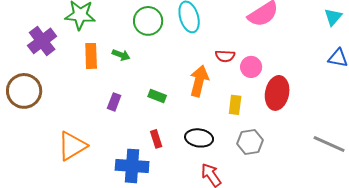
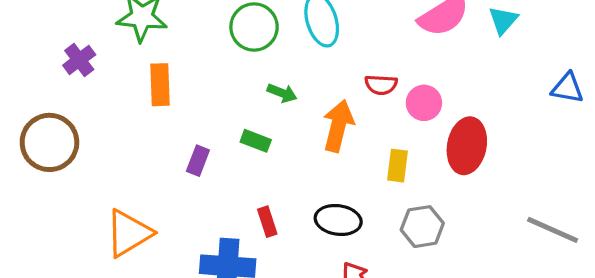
cyan triangle: (333, 17) -> (503, 20), moved
purple cross: (42, 41) -> (79, 60), size x0.7
green arrow: (121, 55) -> (282, 93), moved
green rectangle: (157, 96) -> (256, 141), moved

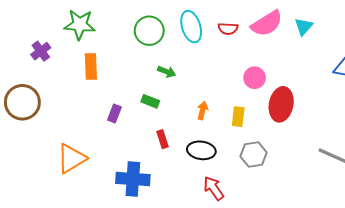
red semicircle: (381, 85) -> (228, 29), moved
orange arrow: (338, 126) -> (202, 110), moved, size x0.6
red rectangle: (267, 222) -> (162, 139), moved

